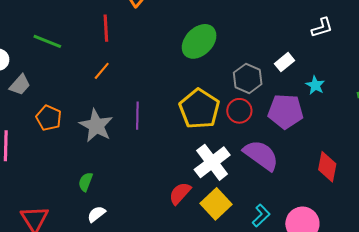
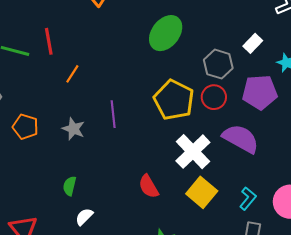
red line: (106, 28) -> (49, 41), moved
gray star: (96, 126) -> (73, 129), size x0.7
red semicircle: (180, 193) -> (149, 186), moved, turned -65

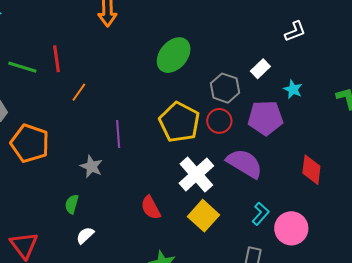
orange pentagon: (25, 127) -> (30, 143), size x1.5
gray star: (73, 129) -> (91, 166), moved
cyan L-shape: (248, 199) -> (261, 214), moved

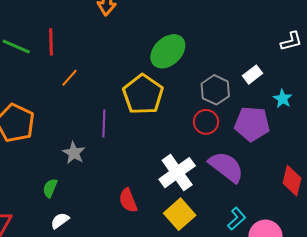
yellow pentagon: (179, 122) -> (143, 94), moved

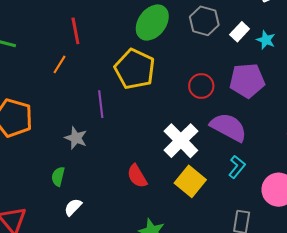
red line: (51, 42) -> (75, 31), moved
gray hexagon: (215, 90) -> (204, 21), moved
cyan star: (283, 99) -> (266, 40), moved
cyan L-shape: (237, 219) -> (237, 167), moved

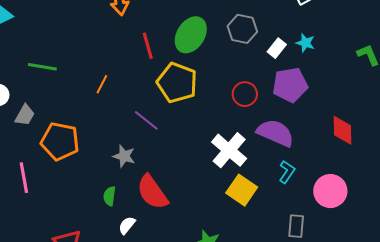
red line: (75, 31) -> (148, 46), moved
white rectangle: (240, 32) -> (277, 48), moved
purple line: (101, 104) -> (146, 120), turned -40
red semicircle: (137, 176) -> (152, 192), moved, size x1.5

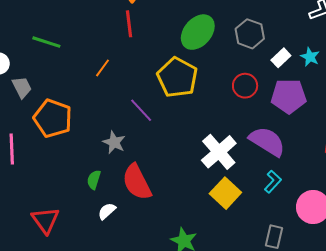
red line: (148, 46) -> (129, 24), moved
red circle: (245, 94) -> (245, 86), moved
gray trapezoid: (25, 115) -> (22, 87), turned -65

